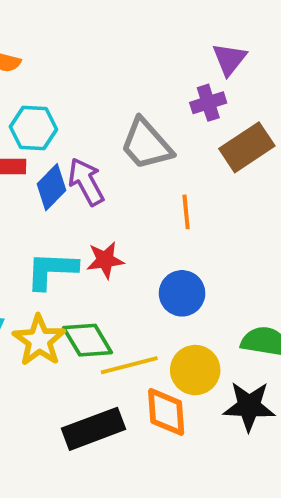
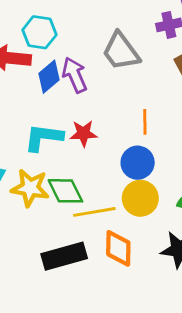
orange line: (186, 212) -> (145, 122), moved
yellow star: (39, 340) -> (30, 188), turned -30
yellow circle: (195, 370) -> (140, 198), moved

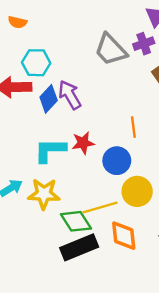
gray trapezoid: (121, 51) -> (111, 50), moved
blue circle: (138, 163) -> (117, 161), moved
green diamond: (65, 191) -> (76, 221), moved

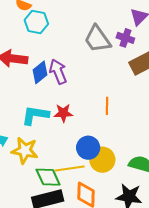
purple cross: (144, 44) -> (125, 38), turned 30
cyan hexagon: (36, 63) -> (36, 22), moved
blue circle: (117, 161) -> (88, 148), moved

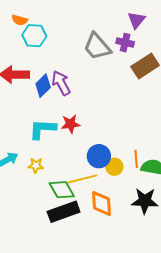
orange line: (107, 106) -> (136, 159), moved
yellow star: (25, 151) -> (36, 165), size x0.6
yellow circle: (102, 160) -> (114, 167), size x0.7

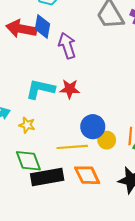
blue diamond: (43, 86) -> (43, 27), moved, turned -45
green diamond: (62, 190) -> (28, 161), moved
orange diamond: (102, 203) -> (87, 175), turned -32

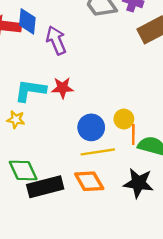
yellow star: (27, 125) -> (16, 119), moved
yellow circle: (107, 140) -> (124, 119), moved
yellow line: (72, 147) -> (98, 152), moved

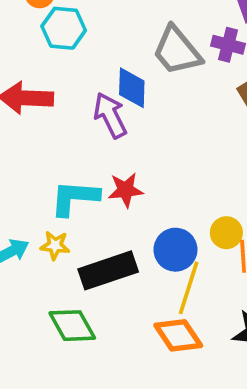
blue diamond: (27, 21) -> (132, 88), moved
yellow line: (98, 152) -> (189, 288), turned -60
black rectangle: (45, 187) -> (108, 270), moved

